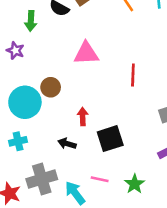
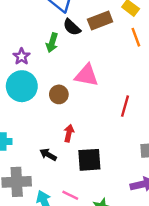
green arrow: (31, 21) -> (52, 43), moved
brown circle: (51, 87) -> (59, 94), moved
cyan circle: (25, 102) -> (22, 86), moved

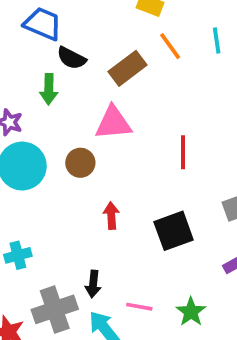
brown rectangle: (100, 21) -> (127, 68), moved
black arrow: (48, 155) -> (93, 284), moved, turned -98
black square: (89, 160) -> (174, 231), moved

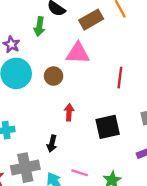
black arrow: (93, 284) -> (52, 144), moved

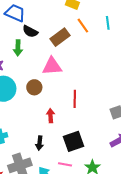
red line: (120, 78) -> (75, 99), moved
black square: (108, 127) -> (73, 141), moved

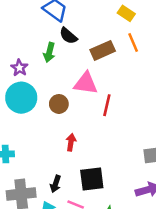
red line: (75, 99) -> (107, 105), moved
black arrow: (39, 143) -> (56, 184), moved

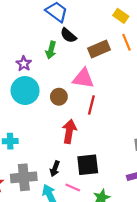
red line: (107, 105) -> (91, 105), moved
red arrow: (71, 142) -> (69, 131), size x1.5

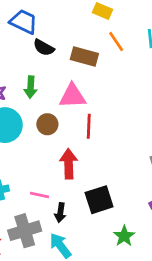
brown rectangle: (99, 49) -> (84, 56), turned 50
green arrow: (51, 50) -> (31, 87), moved
pink line: (73, 188) -> (40, 195), moved

